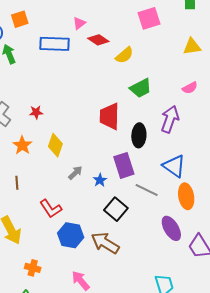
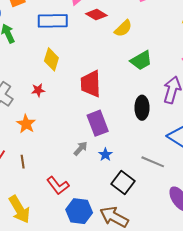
red trapezoid: (110, 116) -> (91, 84), moved
yellow diamond: (55, 145) -> (51, 59), moved
purple rectangle: (124, 165) -> (98, 123), moved

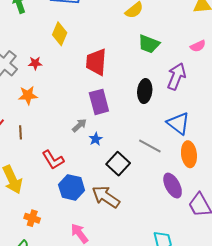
green trapezoid: (141, 60) -> (149, 44), turned 45
red star: (38, 90) -> (35, 63), moved
orange star: (26, 124) -> (28, 95), turned 30
blue star: (105, 155) -> (96, 139), moved

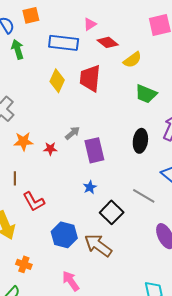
red trapezoid: (96, 62) -> (90, 78), moved
red star: (35, 63) -> (50, 149), moved
gray arrow: (79, 125) -> (72, 133), moved
red L-shape: (53, 160) -> (34, 202), moved

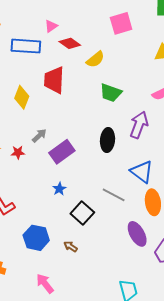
yellow diamond: (57, 81) -> (22, 97), moved
purple rectangle: (94, 150) -> (62, 152), turned 70
brown arrow: (98, 245) -> (71, 246), size x0.5

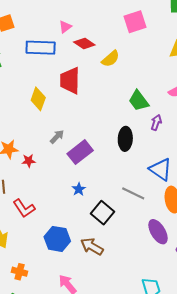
green trapezoid: (111, 93) -> (139, 101), moved, turned 35
purple arrow: (139, 125) -> (156, 123), size x0.6
red star: (18, 152) -> (29, 161), moved
brown arrow: (71, 246) -> (92, 246), size x1.6

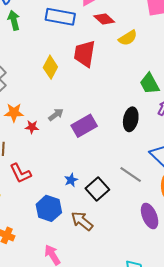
gray arrow: (57, 137) -> (56, 115), moved
blue star: (79, 189) -> (71, 180), moved

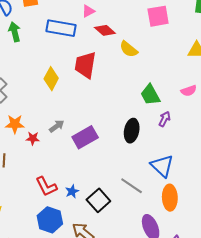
yellow semicircle: (128, 38) -> (129, 49), turned 72
red L-shape: (20, 173) -> (46, 187), moved

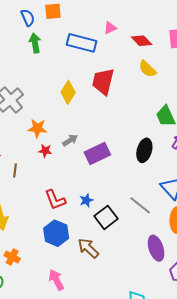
red diamond: (105, 30) -> (142, 41), moved
orange star: (15, 124) -> (37, 128), moved
blue star: (72, 191) -> (86, 200), moved

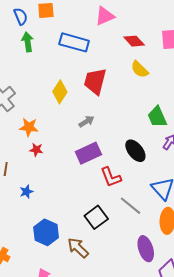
pink triangle: (110, 28) -> (105, 16), moved, size x1.5
gray arrow: (70, 140) -> (86, 121), moved
black ellipse: (144, 150) -> (135, 151), turned -55
red L-shape: (55, 200) -> (111, 177), moved
blue star: (86, 200) -> (26, 192), moved

